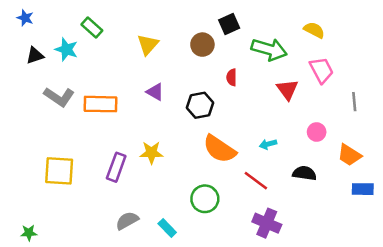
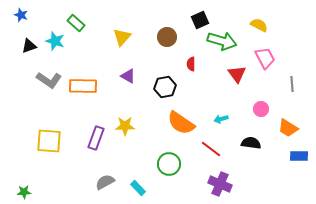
black square: (229, 24) -> (200, 20), moved

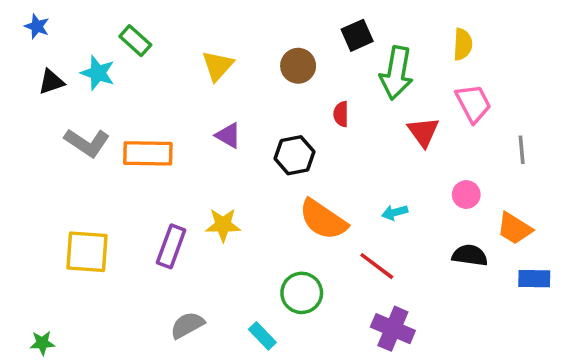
yellow semicircle: (259, 25) -> (463, 44), turned 66
green arrow: (222, 41) -> (396, 73), turned 84
black semicircle: (251, 143) -> (470, 255), moved
cyan rectangle: (138, 188) -> (262, 336), moved

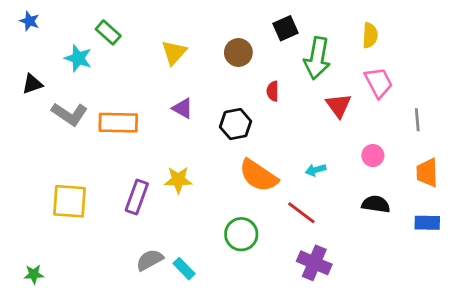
black triangle: (51, 82) -> (32, 84), moved
orange trapezoid: (515, 229) -> (427, 173), moved, turned 56
cyan rectangle: (262, 336) -> (184, 269), moved

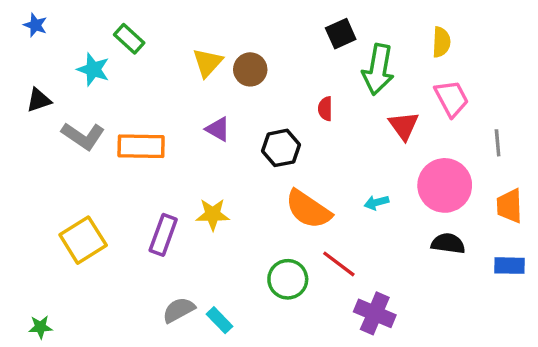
brown circle: (238, 52) -> (250, 69), moved
pink circle: (373, 156) -> (445, 185), size x2.0
yellow square: (70, 201) -> (83, 240), turned -36
red line: (301, 213) -> (339, 264), moved

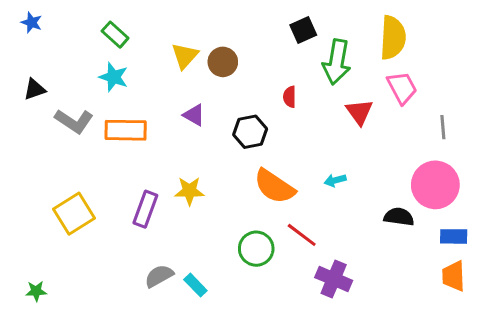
yellow semicircle: (441, 42) -> (393, 38), size x1.6
cyan star: (93, 69) -> (113, 77), moved
pink circle: (445, 185) -> (435, 185), moved
orange trapezoid: (510, 206) -> (454, 276), moved

